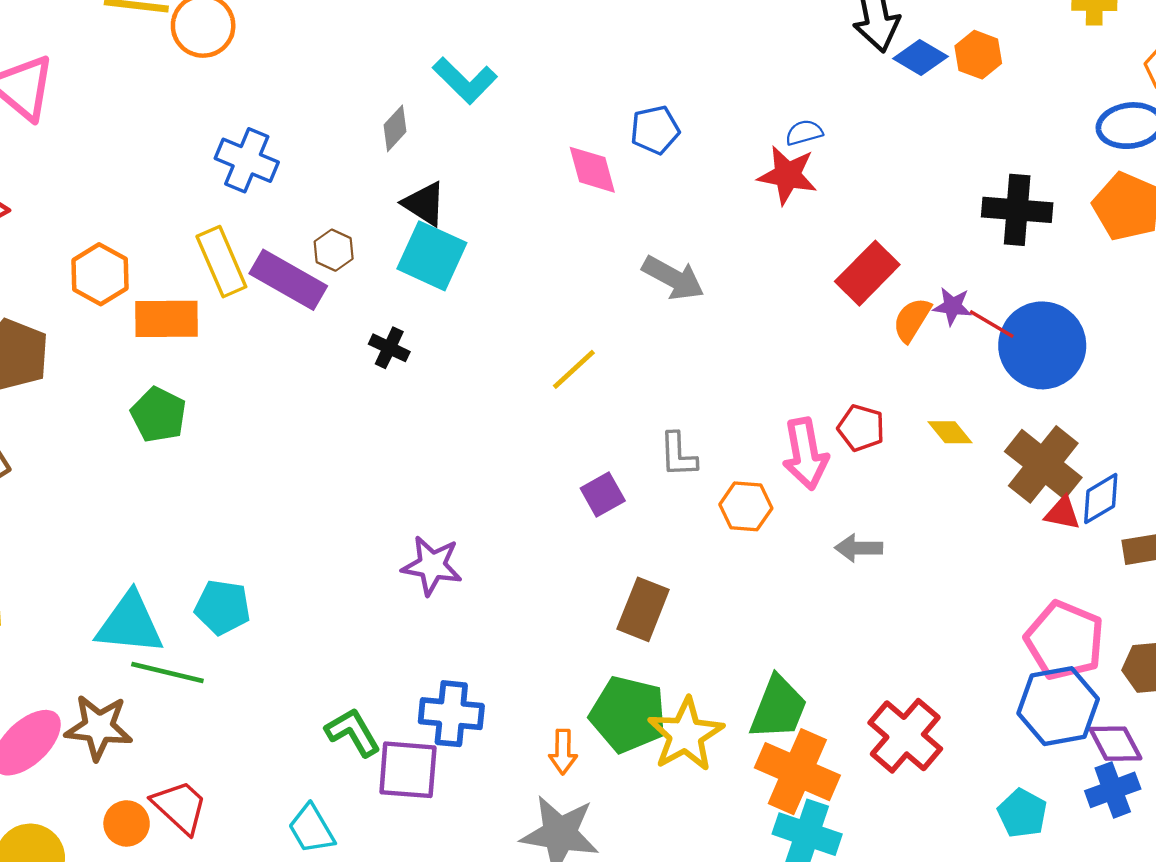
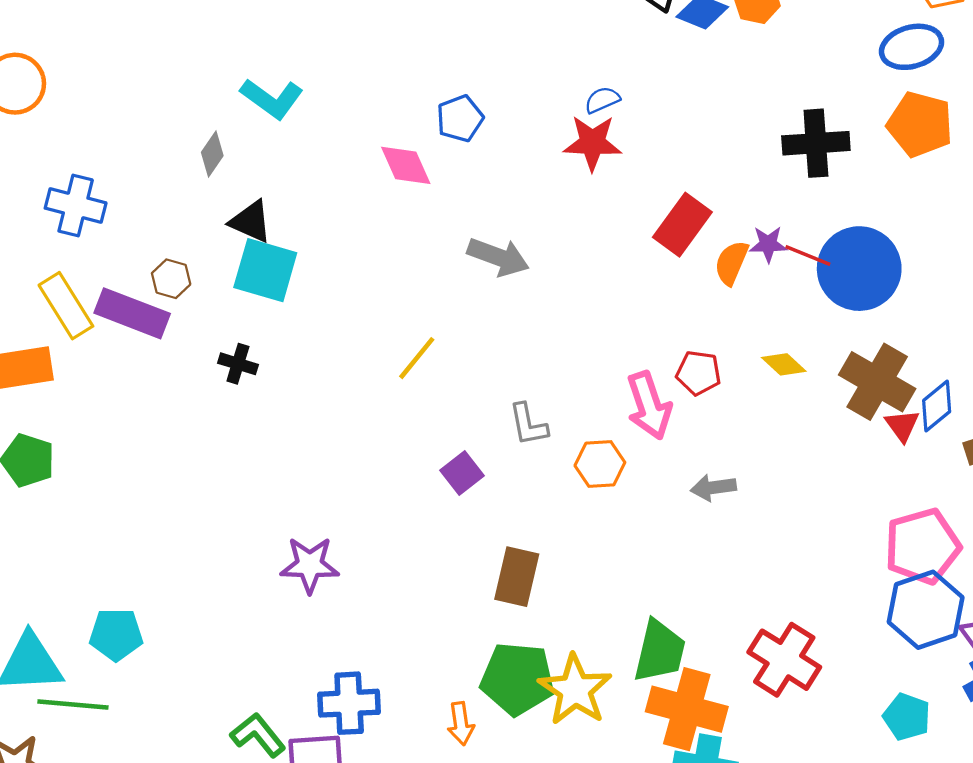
red triangle: (1062, 513) -> (902, 425), turned 51
pink pentagon: (1065, 640) -> (922, 546), turned -30

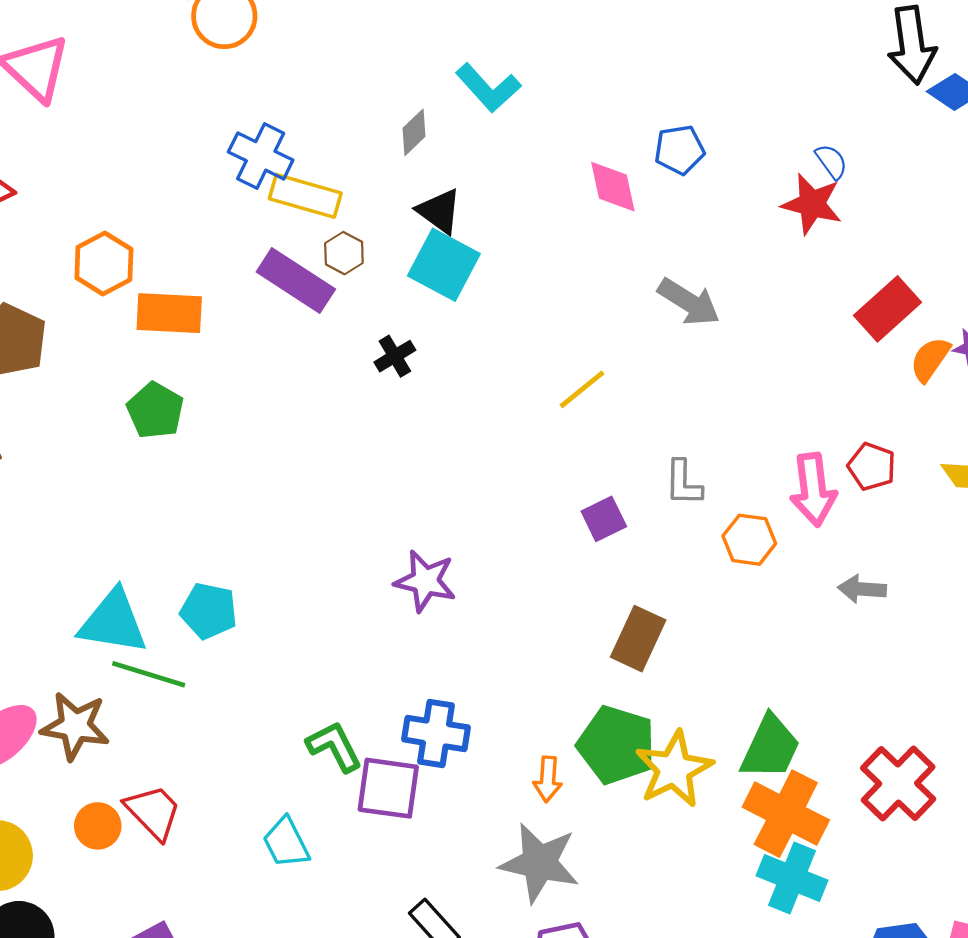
blue semicircle: (602, 100) -> (831, 162), turned 66
yellow rectangle: (66, 306) -> (305, 196), moved, turned -54
black cross: (238, 364) -> (395, 356), turned 30

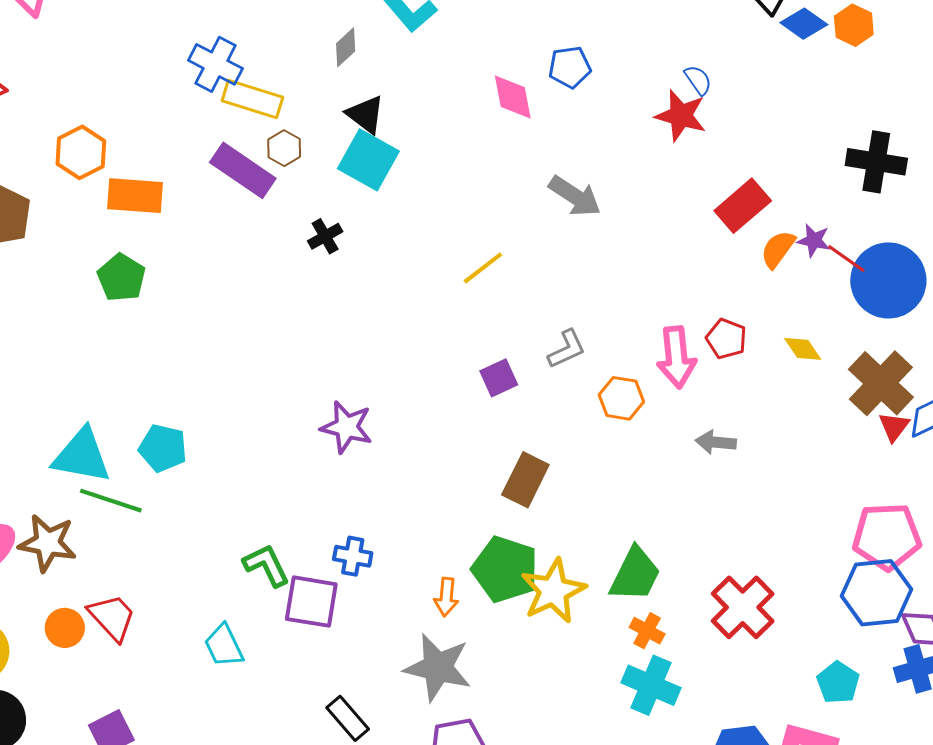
gray L-shape: (683, 483) -> (567, 349), turned -117
blue cross: (436, 733) -> (353, 556), size x0.7
orange cross: (786, 814) -> (647, 631), size x0.5

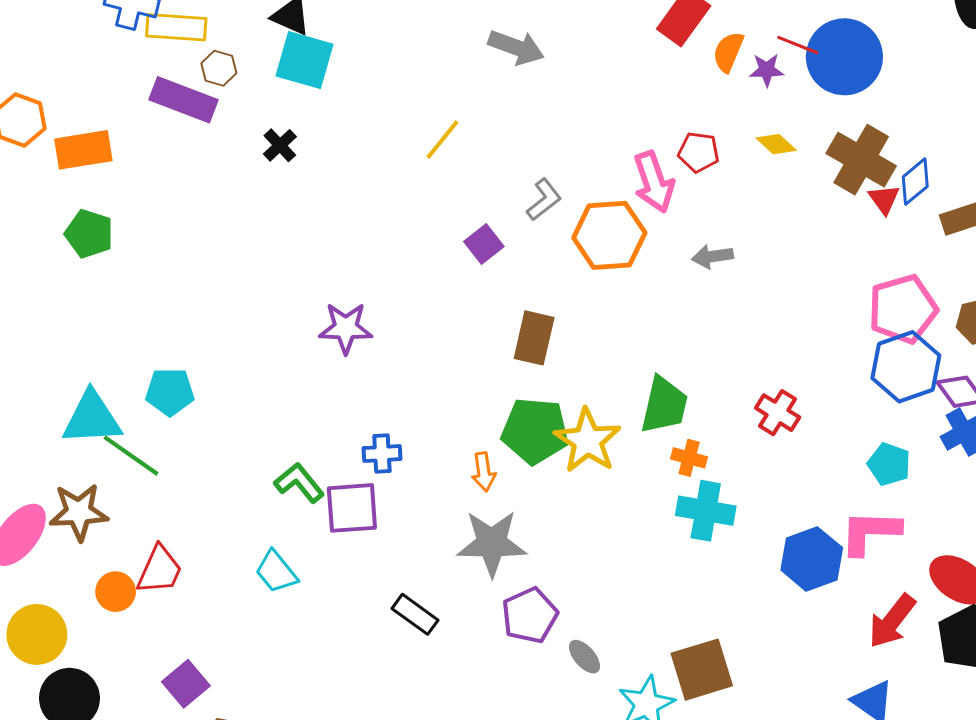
purple star: (814, 240) -> (767, 70), moved
orange hexagon: (621, 398) -> (609, 235), size x1.6
green line: (111, 501) -> (131, 456), turned 30
red cross: (743, 607) -> (778, 413), size x0.7
red trapezoid: (112, 617) -> (159, 570), turned 80

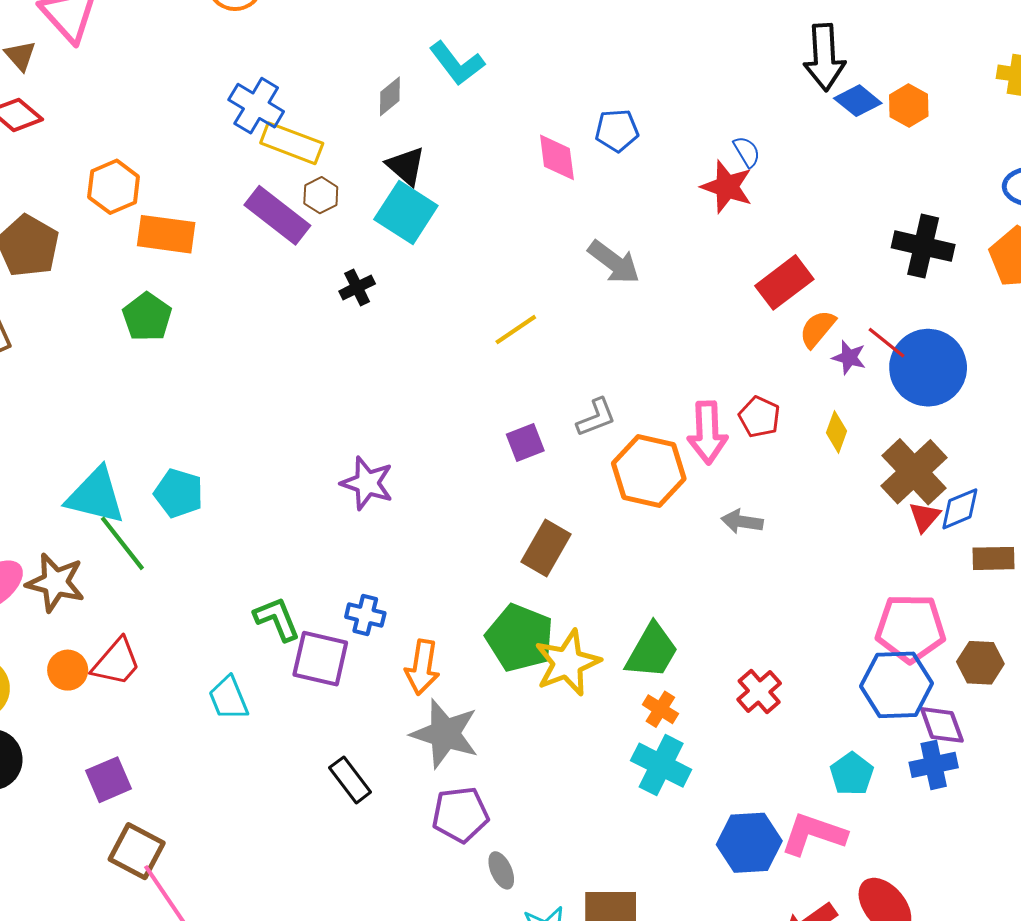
yellow diamond: (776, 144) -> (837, 432), turned 51
orange arrow: (484, 472) -> (422, 667), moved, size x1.4

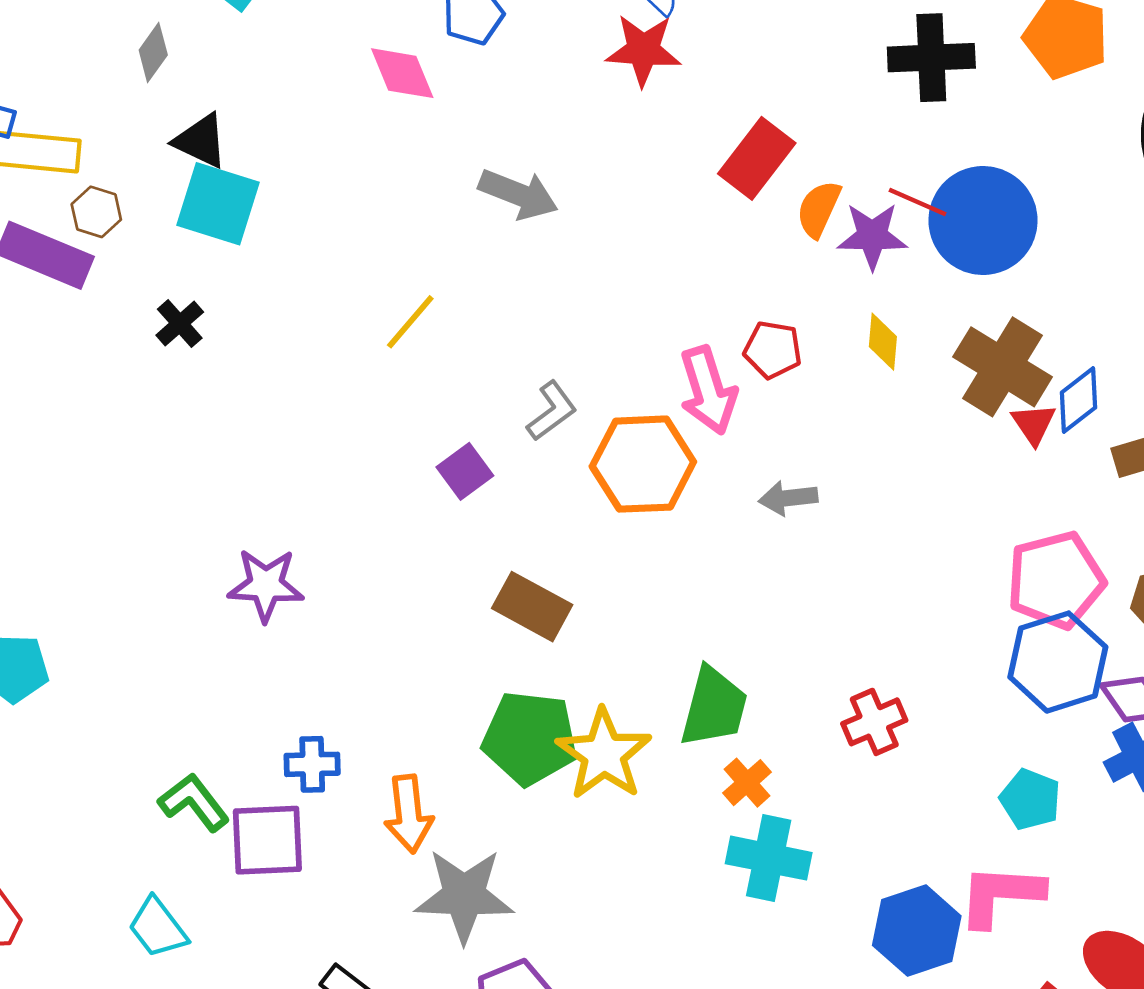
purple star: (849, 357) -> (872, 236), size x1.4
brown rectangle: (546, 548) -> (532, 607), turned -76
red cross: (759, 691) -> (874, 722), turned 33
orange cross: (660, 709) -> (747, 783), turned 32

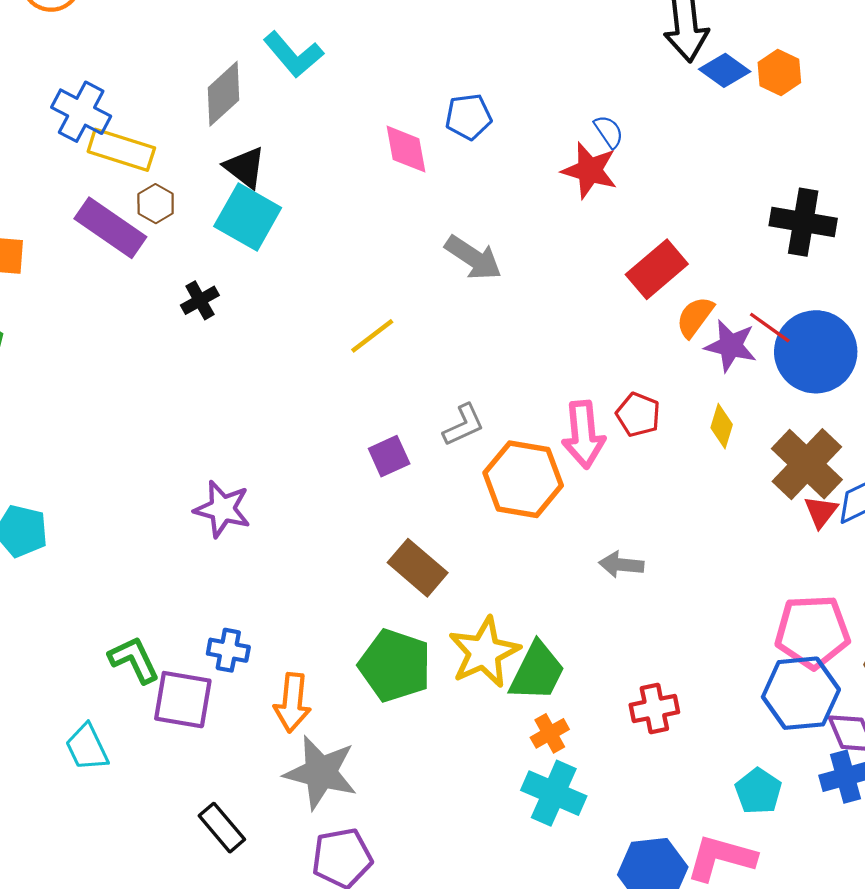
gray diamond: (153, 52) -> (224, 94), size x1.5
gray arrow: (788, 498) -> (621, 565), moved
yellow star: (604, 754) -> (484, 652), moved

